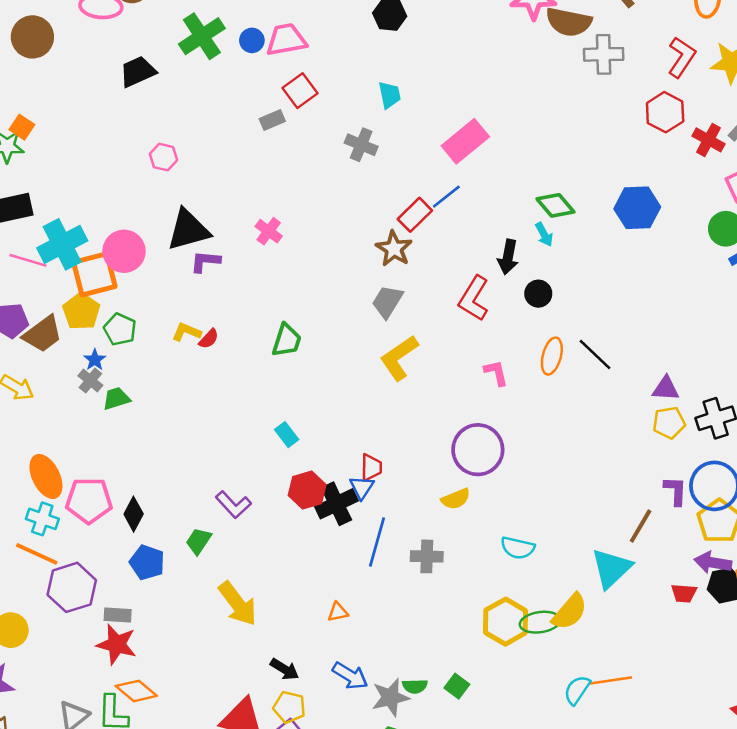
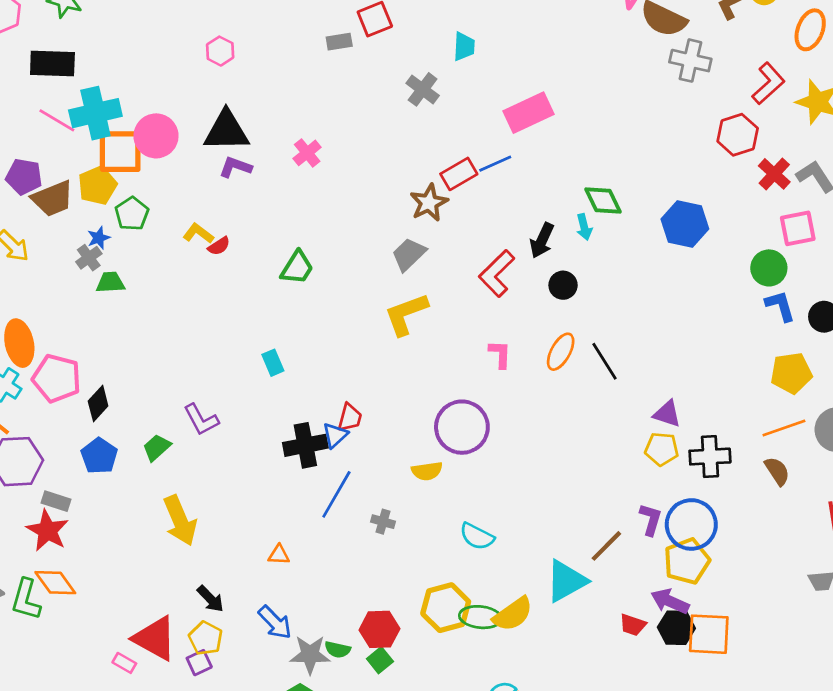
red hexagon: (307, 490) -> (379, 629), moved
gray cross: (427, 556) -> (383, 522), size x0.7

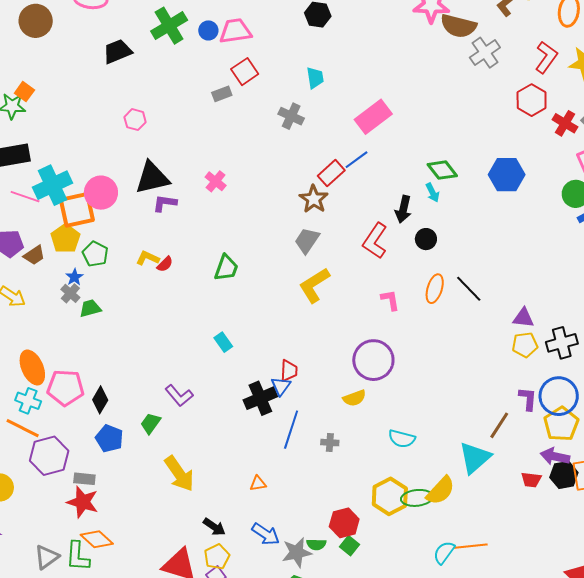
gray cross: (690, 61) -> (485, 53), turned -36
brown trapezoid: (53, 199) -> (34, 255), size x0.7
yellow pentagon: (206, 638) -> (217, 557), turned 30

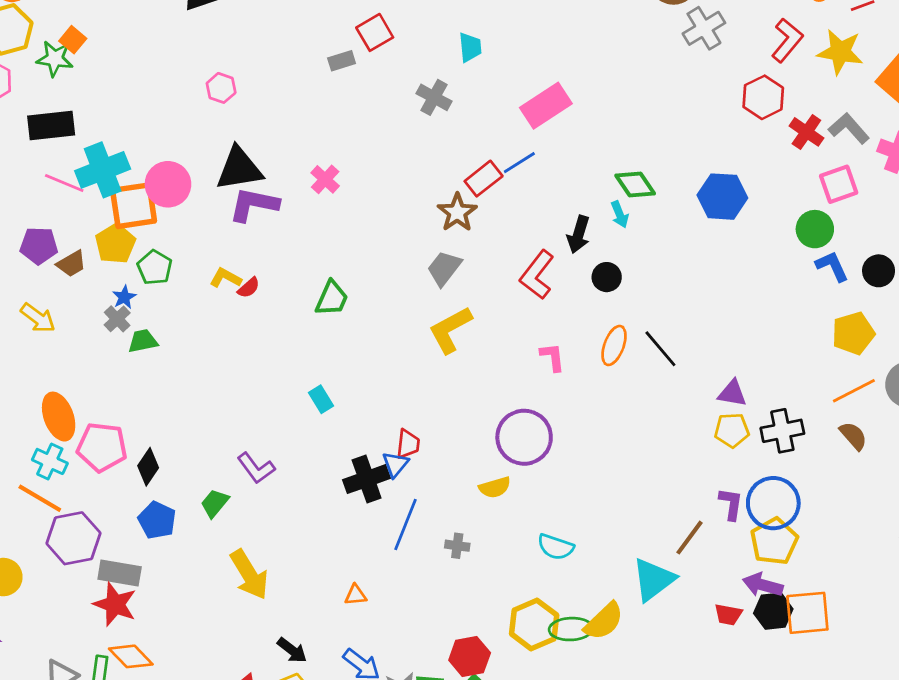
purple L-shape: (165, 203) -> (254, 204), size x1.5
gray rectangle: (84, 479) -> (120, 573), size x1.4

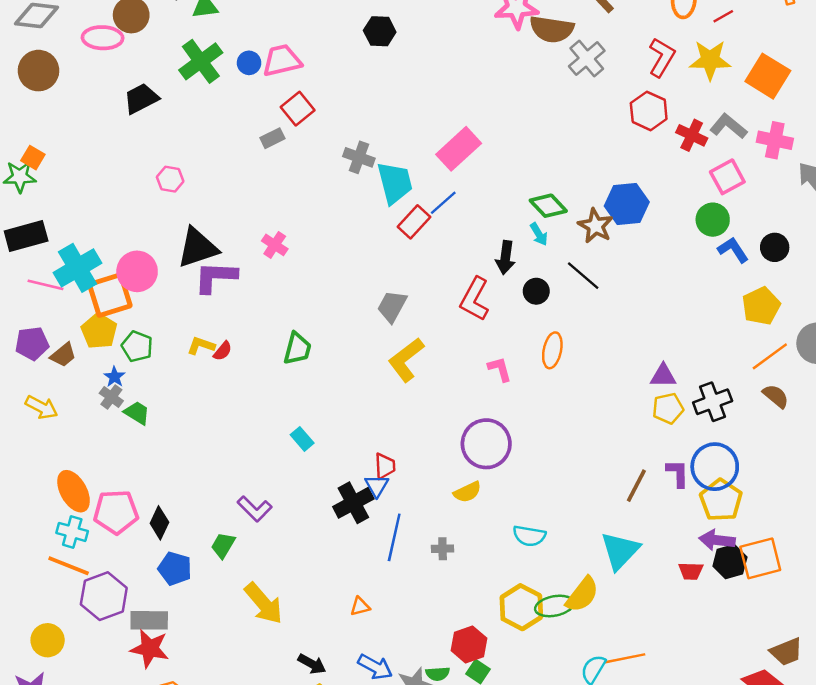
cyan trapezoid: (470, 47) -> (395, 183), moved, size x1.6
brown star: (457, 212) -> (595, 226), moved
green trapezoid: (143, 341) -> (137, 413), turned 52
black line: (660, 349) -> (583, 276), moved
brown line: (690, 538) -> (636, 486), moved

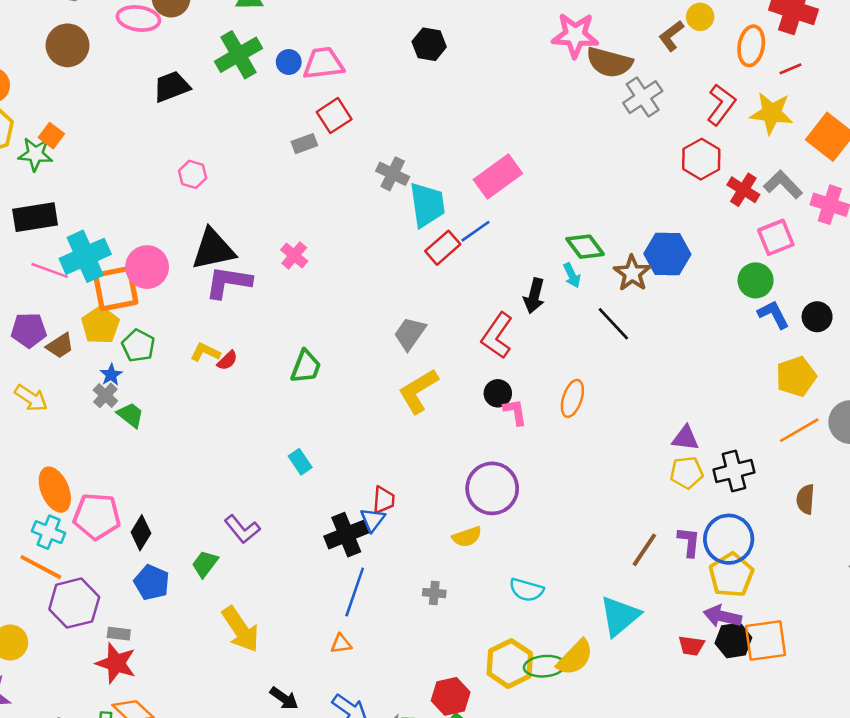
black circle: (536, 291) -> (498, 393), moved
brown semicircle: (776, 396) -> (806, 499), moved, turned -132
blue line: (394, 537) -> (355, 592), moved
gray rectangle: (149, 620) -> (119, 634), size x0.6

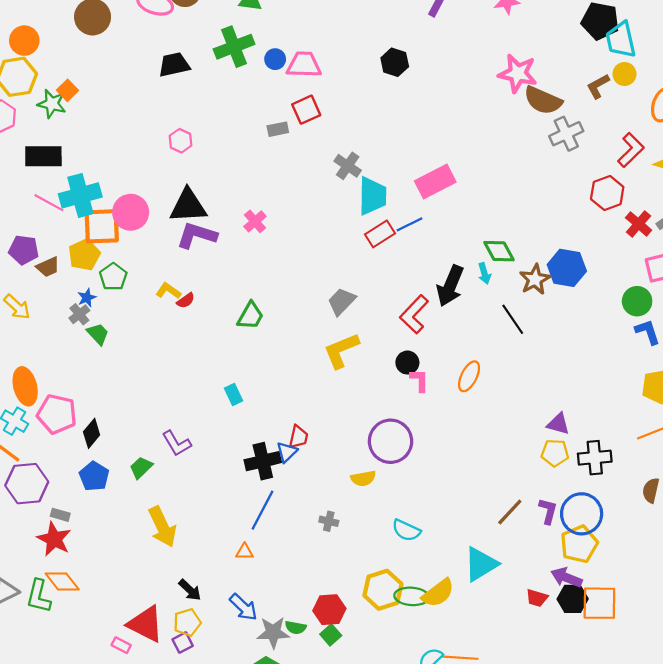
black arrow: (534, 296) -> (450, 286), size x1.4

